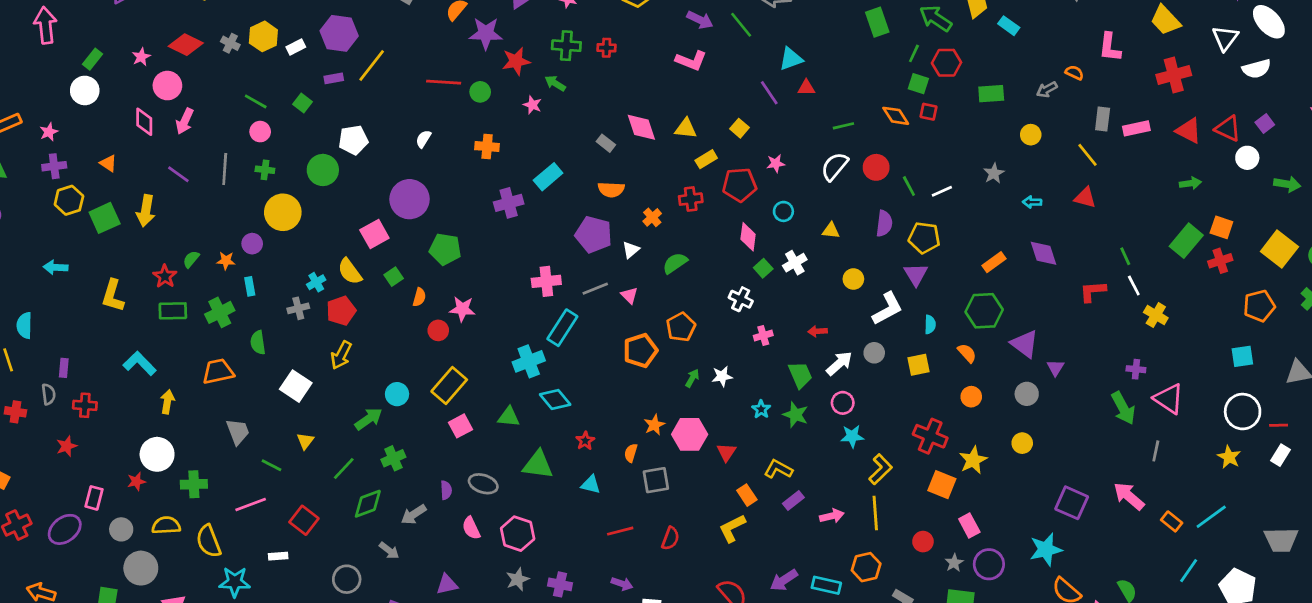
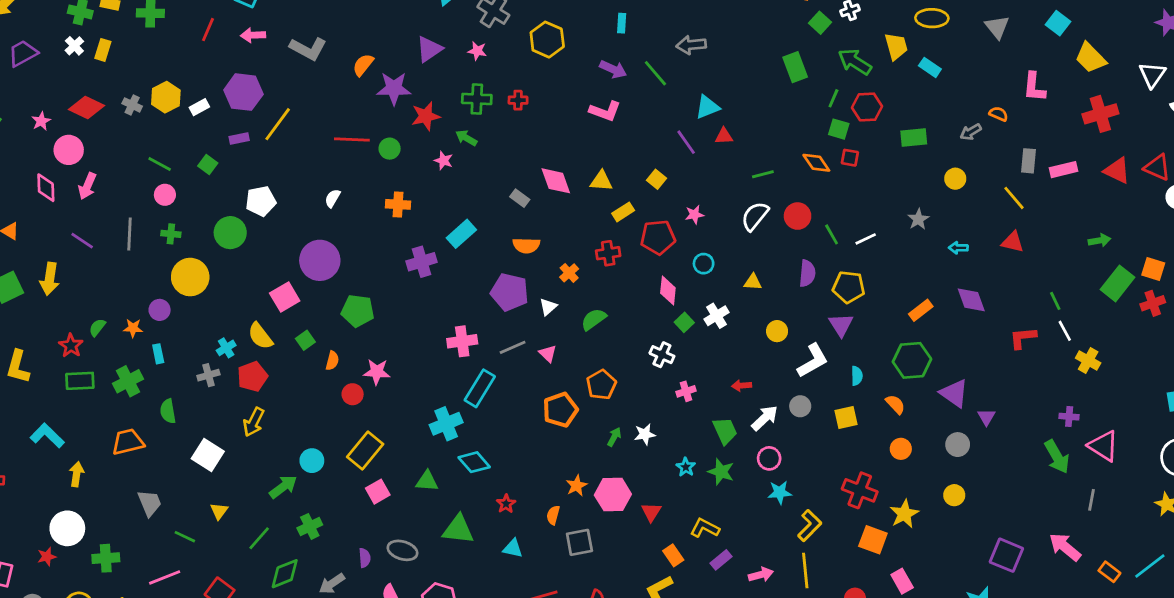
green arrow: (1190, 183) -> (1099, 240), moved

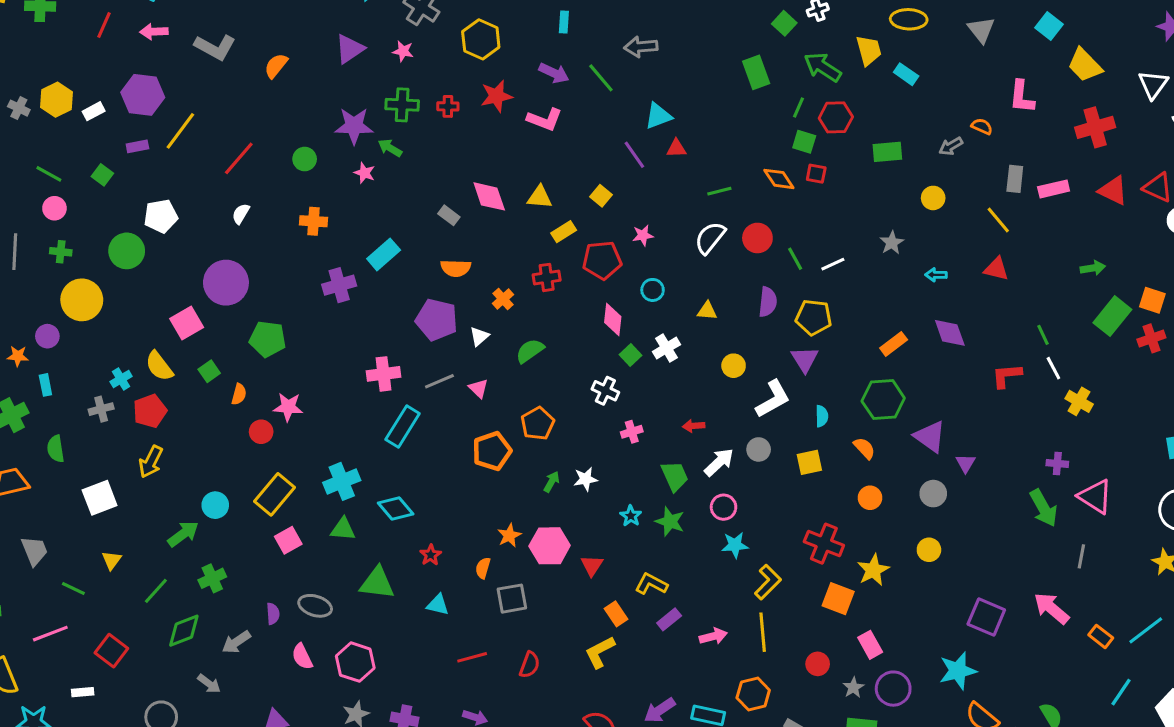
purple star: (394, 88) -> (354, 126), moved
red star: (426, 116) -> (496, 96), moved
red line: (352, 139) -> (239, 158), moved, turned -52
cyan cross: (446, 424) -> (342, 481), moved
white square: (208, 455) -> (100, 498), turned 36

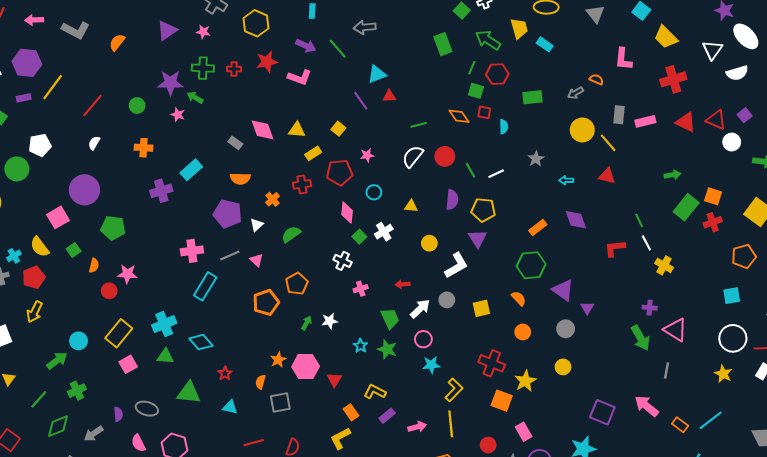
yellow circle: (933, 198) -> (582, 130), moved, size x1.5
cyan semicircle: (822, 416) -> (504, 127), moved

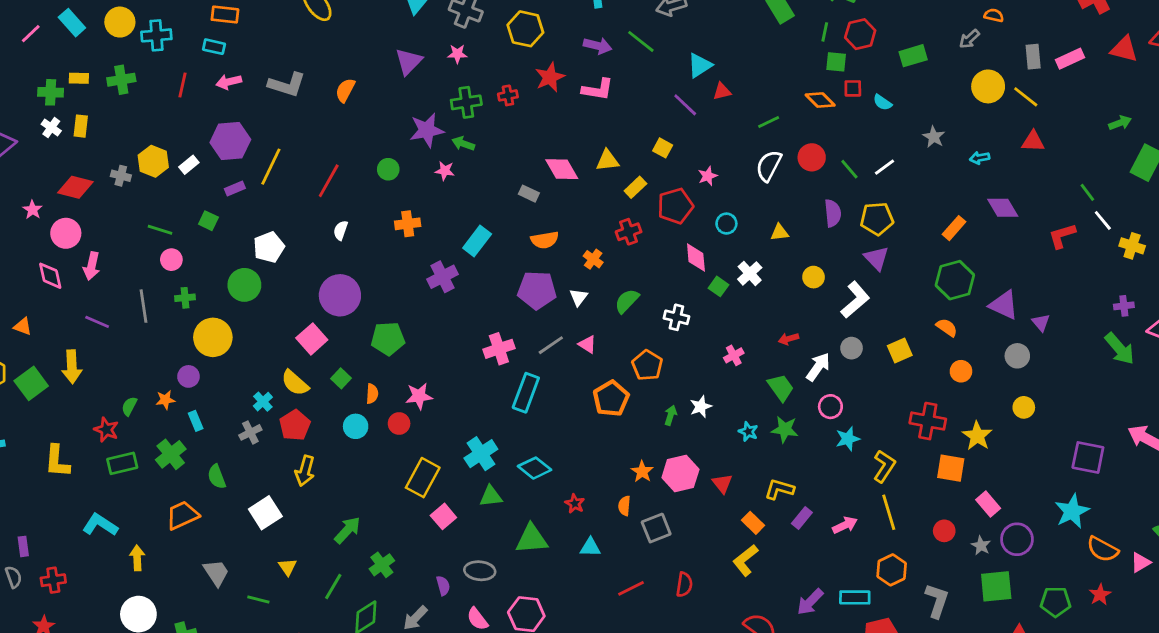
cyan semicircle: (504, 127) -> (882, 102), turned 136
white cross: (343, 261) -> (676, 317), moved
cyan circle: (79, 341) -> (356, 426), moved

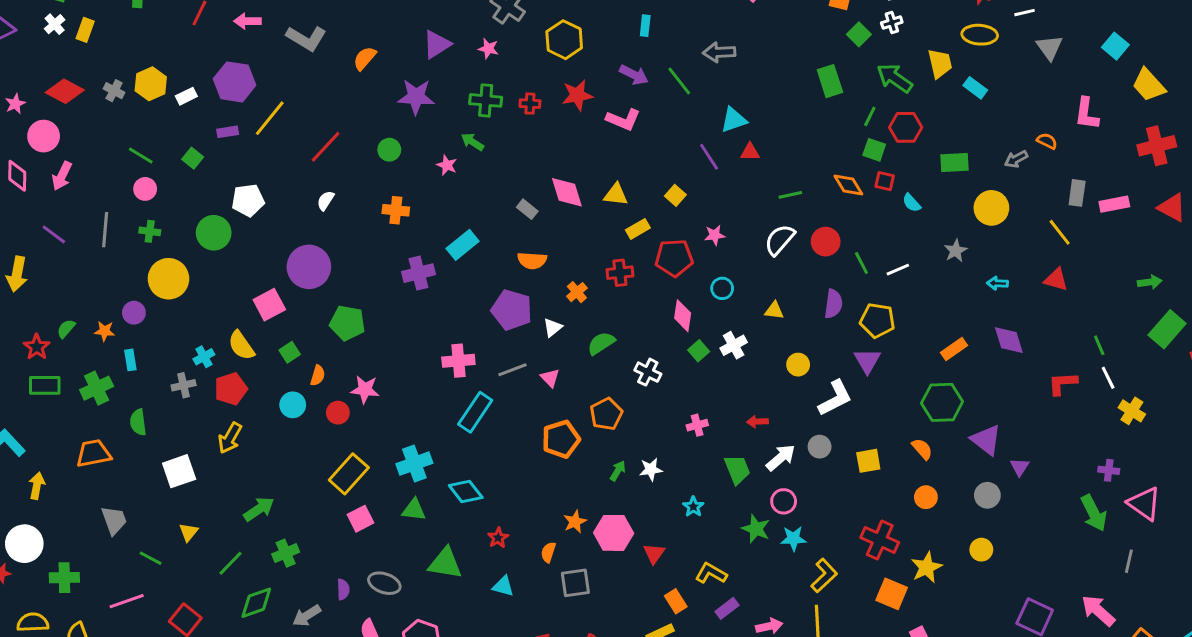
yellow circle: (988, 86) -> (991, 208), moved
purple star: (427, 130) -> (416, 97), moved
green star: (785, 429) -> (756, 529), moved

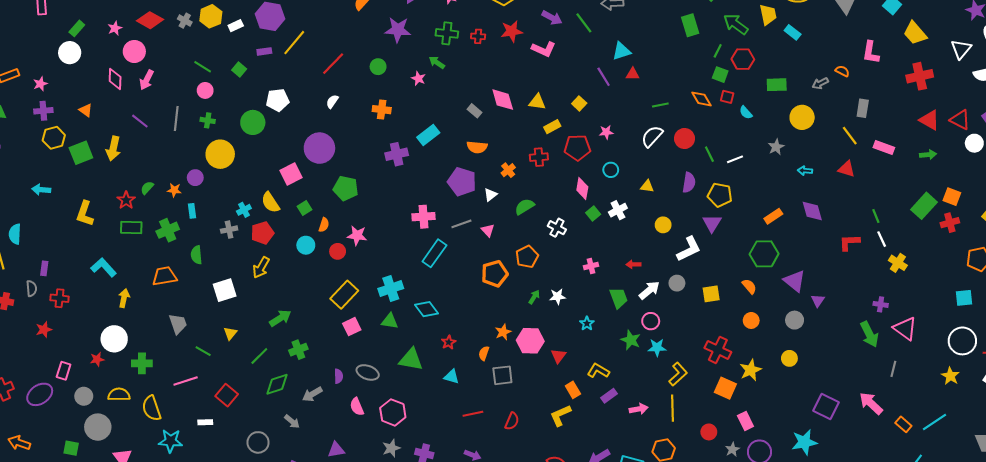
pink rectangle: (1114, 204) -> (884, 148), moved, turned 30
green arrow: (1150, 282) -> (928, 155), moved

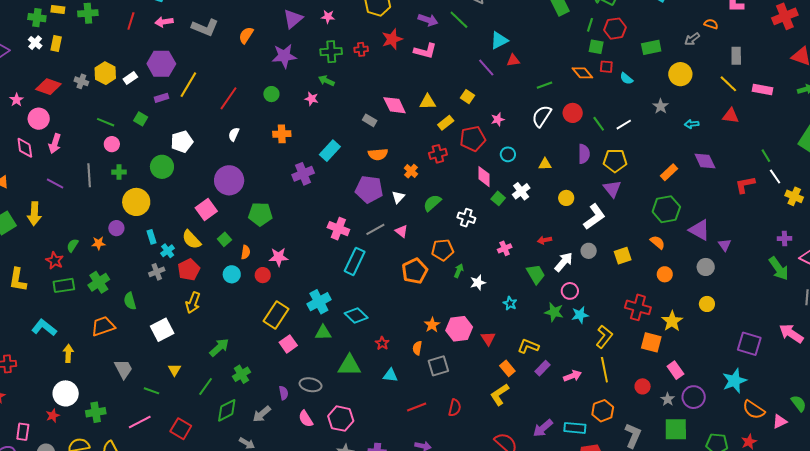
cyan rectangle: (192, 211) -> (151, 237), moved
pink cross: (424, 217) -> (338, 229), turned 35
orange pentagon: (527, 257) -> (443, 250), turned 30
green arrow: (534, 297) -> (459, 271), moved

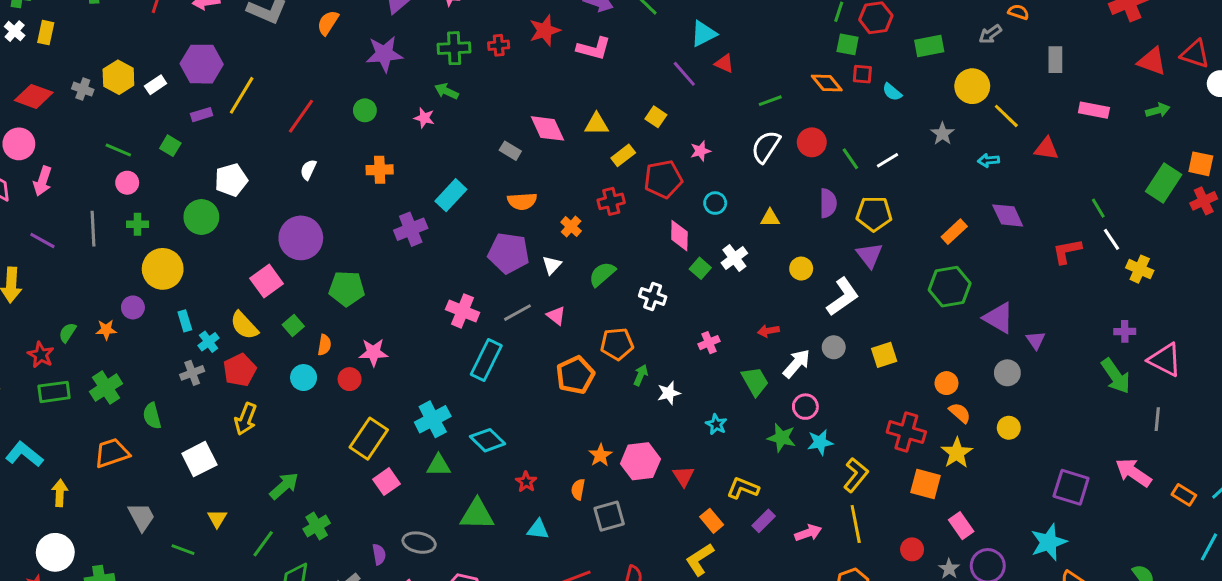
red triangle: (513, 60) -> (724, 63), turned 32
yellow line: (728, 84) -> (1006, 116), moved
orange semicircle: (658, 242) -> (960, 413), moved

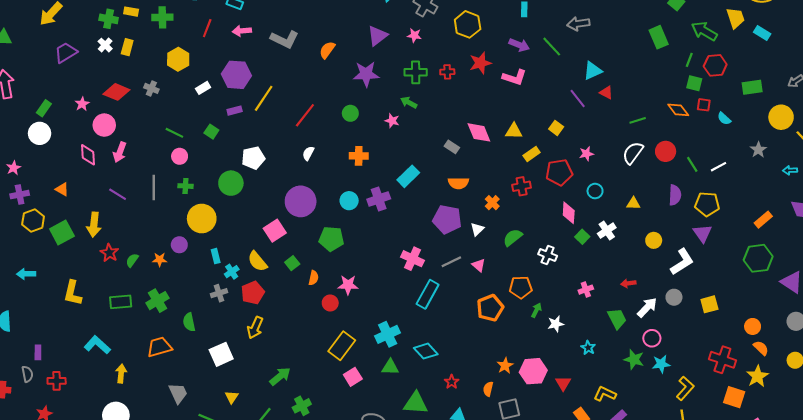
yellow hexagon: (118, 77) -> (178, 59), moved
red star: (41, 355) -> (109, 253), moved
cyan circle: (304, 378) -> (349, 201), moved

